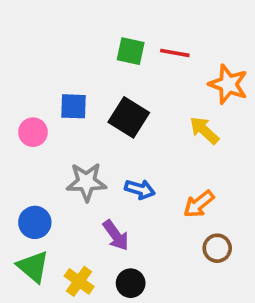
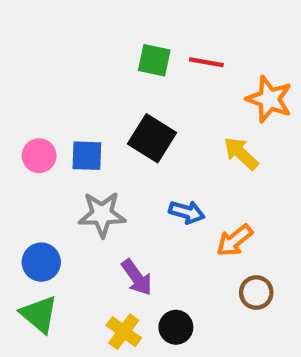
blue square: (74, 106) -> (87, 156), moved
blue arrow: (140, 189) -> (187, 212), moved
yellow cross: (79, 281) -> (124, 332), moved
black circle: (131, 283) -> (176, 327), moved

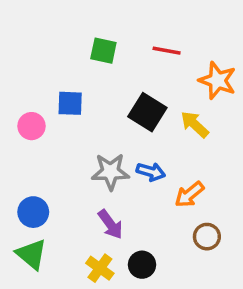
green square: (154, 60) -> (103, 51), moved
black square: (152, 138) -> (147, 112), moved
blue square: (87, 156) -> (70, 103), moved
gray star: (102, 214) -> (110, 172), moved

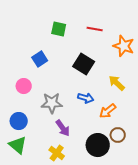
blue square: (70, 103) -> (40, 59), turned -35
yellow arrow: (195, 124) -> (117, 83), moved
pink circle: (31, 126) -> (24, 86), moved
gray star: (110, 172) -> (52, 103), moved
black circle: (142, 265) -> (98, 145), moved, size x1.5

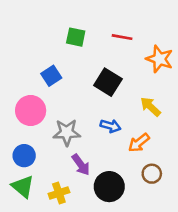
pink circle: (24, 86) -> (31, 111), size x1.5
black circle: (98, 145) -> (109, 187), moved
yellow cross: (57, 153) -> (59, 193), moved, turned 35

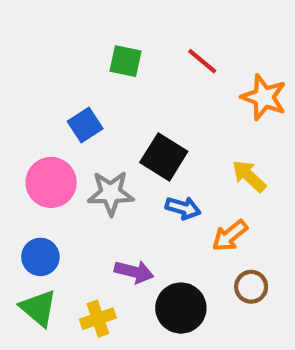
red line: (122, 37) -> (202, 61), turned 30
black square: (108, 82) -> (164, 157), moved
gray star: (67, 132) -> (111, 193), moved
purple arrow: (81, 165) -> (134, 272), turned -40

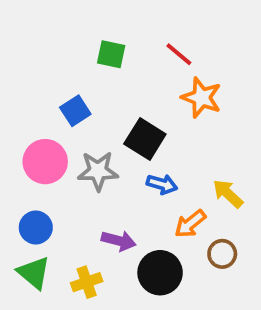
orange star: (264, 97) -> (201, 98), moved
yellow arrow: (249, 176) -> (228, 194), moved
orange arrow: (230, 236) -> (190, 224), moved

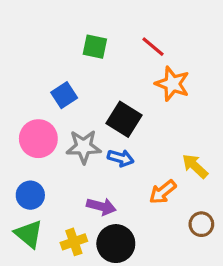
blue arrow: (162, 184) -> (121, 158), moved
brown circle: (222, 254) -> (201, 224), moved
black circle: (160, 273) -> (116, 244), moved

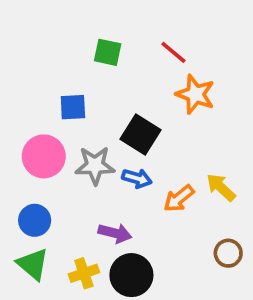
blue square: (64, 95) -> (73, 107), turned 30
orange arrow: (163, 192) -> (179, 198), moved

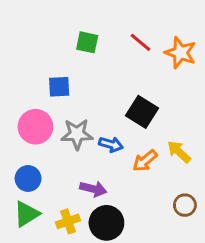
orange star: (195, 94) -> (180, 53), moved
black square: (141, 134) -> (142, 112), moved
green triangle: (33, 264) -> (27, 214), turned 48

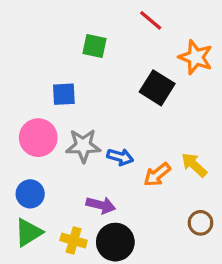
red line: (141, 42) -> (151, 20), moved
black square: (142, 112) -> (157, 88), moved
yellow cross: (68, 221) -> (74, 240), turned 35

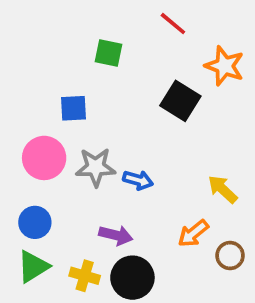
orange arrow: (157, 175) -> (193, 233), moved

